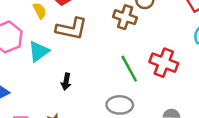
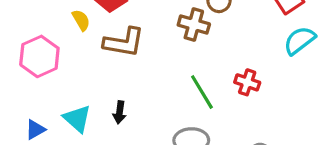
cyan triangle: (39, 51) -> (77, 119), moved, turned -40
red cross: (164, 63) -> (247, 82), size x0.7

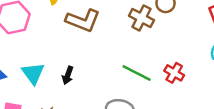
green line: (202, 92) -> (137, 73), turned -44

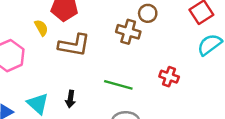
green line: (137, 73) -> (118, 85), moved

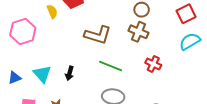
brown cross: (128, 32) -> (139, 32), moved
brown L-shape: (74, 45) -> (98, 35), moved

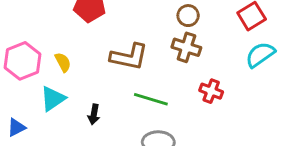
yellow semicircle: (52, 12) -> (63, 62), moved
cyan triangle: (42, 74) -> (53, 99), moved, turned 42

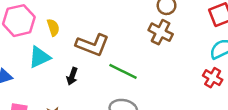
brown L-shape: (129, 57) -> (92, 45), moved
red cross: (211, 91) -> (213, 78), moved

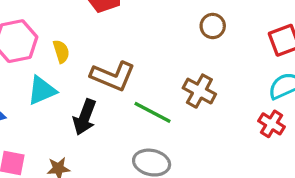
brown cross: (161, 32) -> (199, 91), moved
black arrow: (72, 76) -> (85, 117), size x1.5

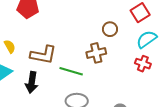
brown circle: (213, 26) -> (110, 29), moved
brown cross: (199, 91) -> (96, 53), turned -30

